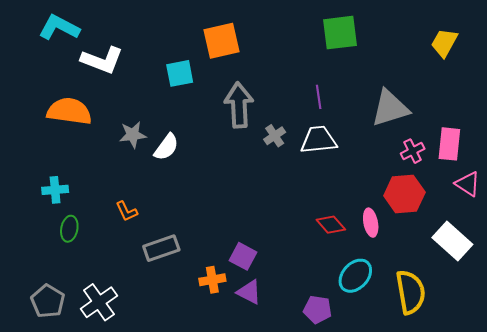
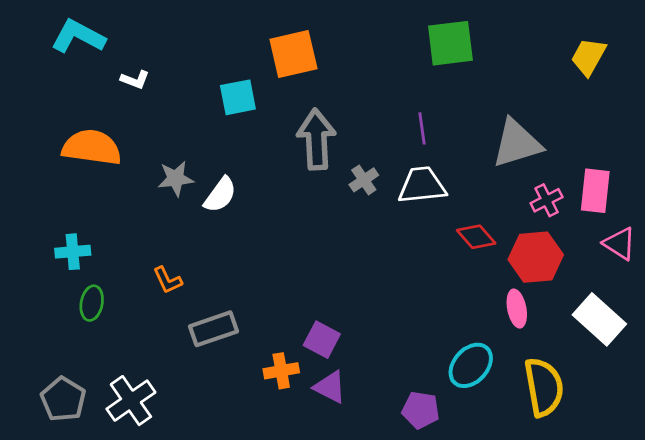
white L-shape: (102, 60) -> (135, 80), size x0.5
pink ellipse: (371, 223) -> (517, 309), moved
red diamond: (331, 225) -> (476, 237), moved

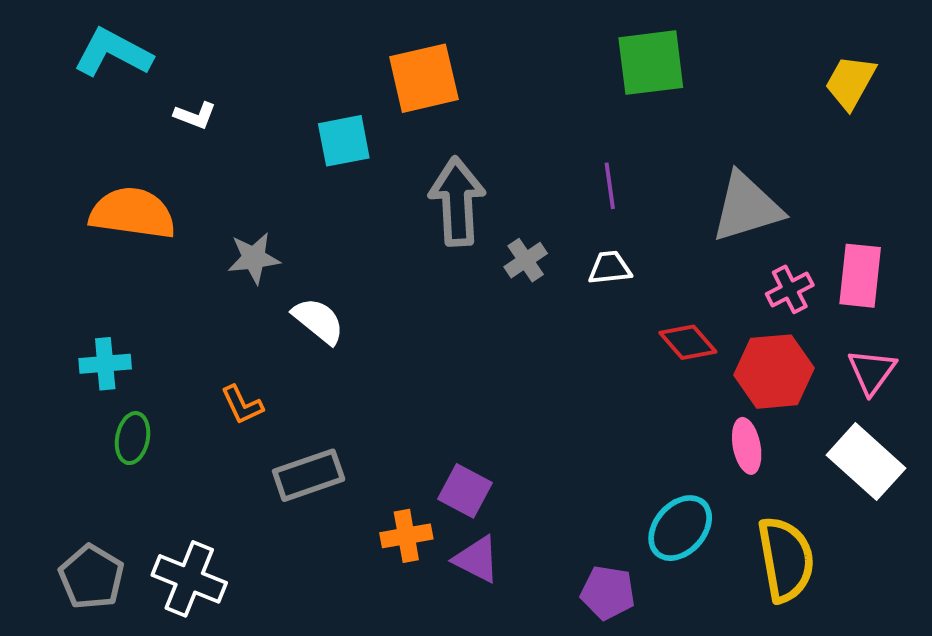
white trapezoid: (422, 185) -> (610, 268), size x0.6
white semicircle: (220, 195) -> (318, 321), moved, turned -87
pink triangle: (620, 244) -> (872, 372), moved, turned 33
white cross: (131, 401) -> (189, 579), turned -33

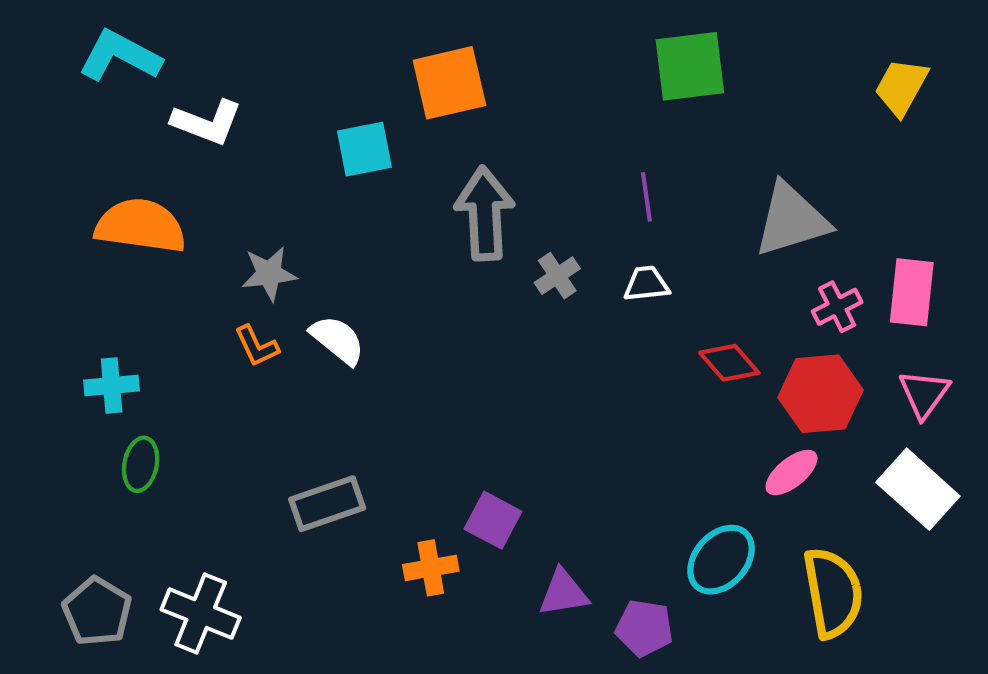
white L-shape: (195, 115) -> (207, 122), size x1.6
orange L-shape: (242, 405) -> (257, 346), moved
pink ellipse: (747, 446) -> (791, 473), turned 62
purple triangle: (477, 559) -> (563, 593), moved, turned -36

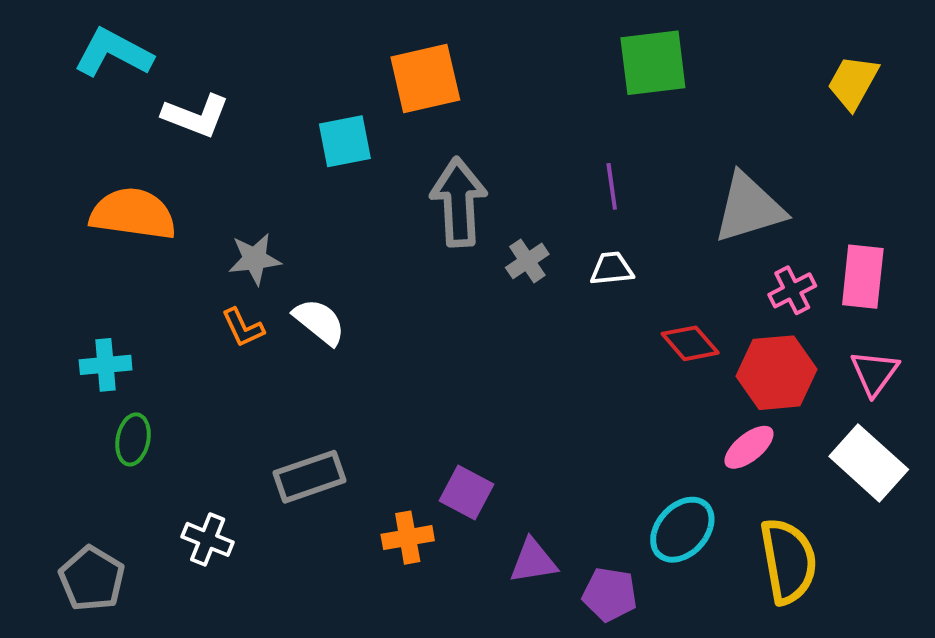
white cross: (201, 614) -> (208, 539), moved, size x0.7

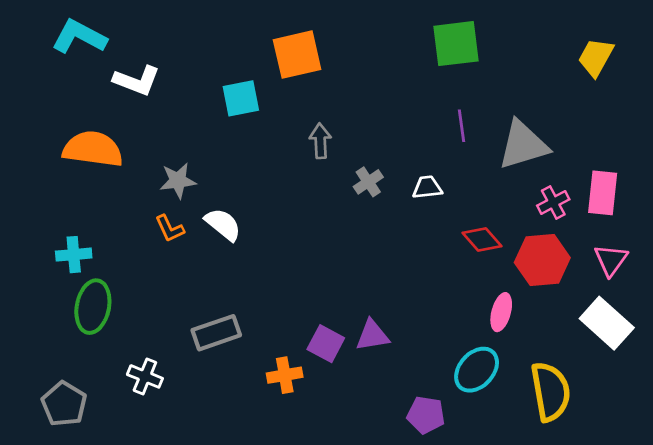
purple line: (612, 186) -> (461, 126), moved
gray arrow: (459, 202) -> (320, 141), size x0.6
green ellipse: (133, 439) -> (93, 307), size x1.5
pink ellipse: (749, 447) -> (501, 312), moved, turned -36
purple triangle: (533, 561) -> (372, 335), moved

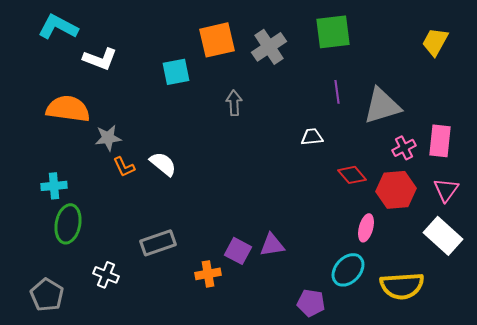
gray star: (178, 181) -> (108, 138), moved
gray cross: (368, 182) -> (269, 47), moved, size x1.6
yellow semicircle: (551, 392) -> (402, 286), turned 96

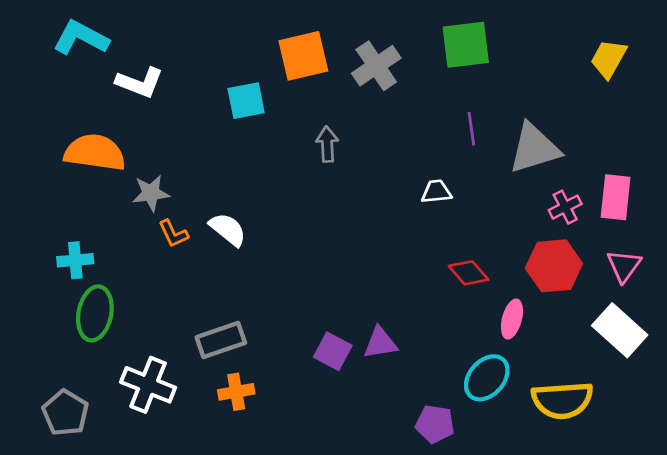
red diamond: (352, 175) -> (469, 273), moved
orange cross: (208, 274) -> (236, 392), moved
white cross: (106, 275) -> (148, 385), size x1.5

